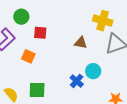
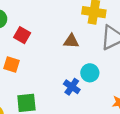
red square: (40, 33) -> (22, 35), turned 32

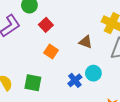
orange square: (12, 65) -> (51, 52), moved

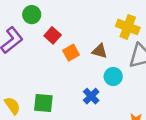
orange square: (51, 52) -> (71, 53), moved, turned 32
cyan circle: (93, 73) -> (113, 77), moved

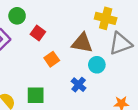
brown triangle: (100, 51) -> (82, 43), size x1.5
orange square: (71, 53) -> (52, 59), moved

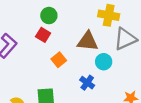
green circle: (17, 16) -> (49, 16), moved

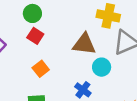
green circle: (49, 16) -> (32, 13), moved
orange square: (59, 60) -> (41, 69), moved

